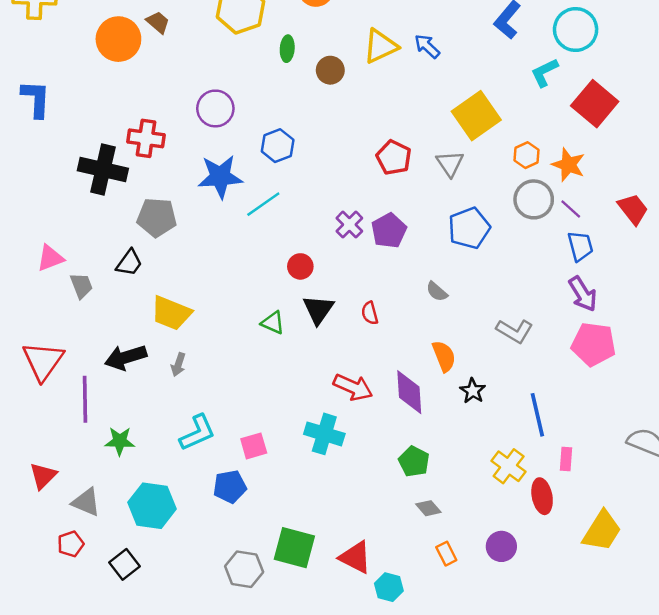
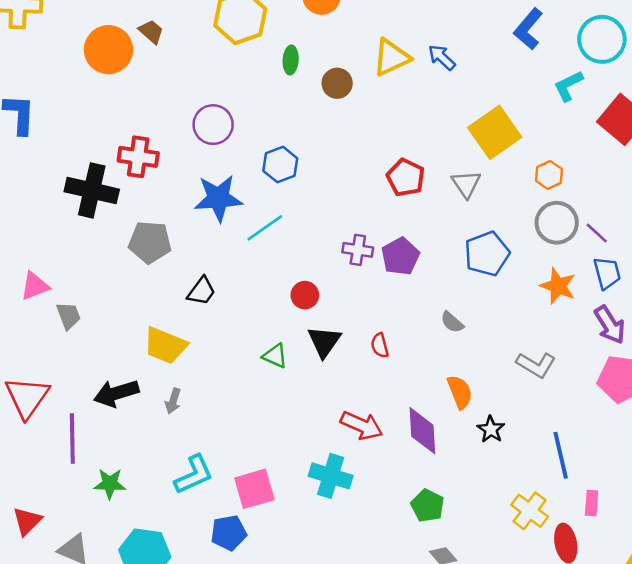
orange star: (568, 165) -> (558, 286), moved
purple cross: (349, 225) -> (358, 250), turned -36
black trapezoid: (129, 263) -> (201, 291), moved
pink square: (254, 446) -> (254, 489), size x1.4

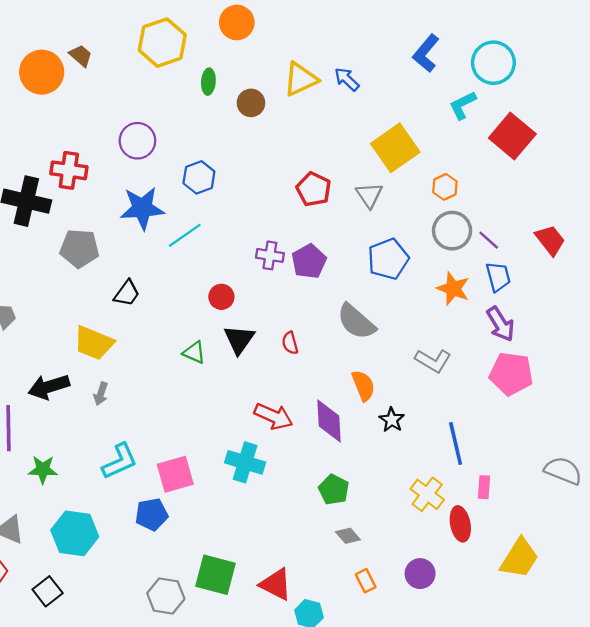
gray semicircle: (452, 322) -> (356, 322), size x1.8

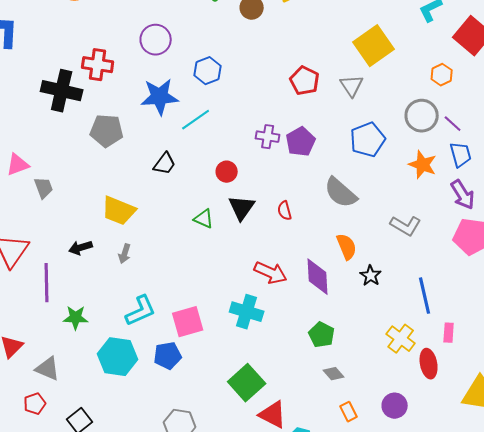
orange hexagon: (445, 187) -> (442, 75), moved
black trapezoid: (127, 293) -> (165, 164), moved
black arrow: (49, 387) -> (81, 248), size x0.7
cyan hexagon: (75, 533) -> (118, 357), moved
green square: (215, 575) -> (247, 383), moved, turned 33

